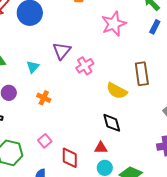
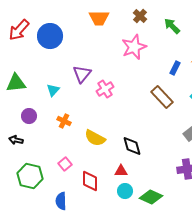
blue rectangle: (155, 27) -> (175, 68), moved
brown rectangle: (142, 74) -> (162, 97), turned -35
yellow semicircle: (117, 91) -> (95, 138), moved

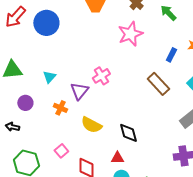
purple triangle: (82, 74) -> (79, 91), moved

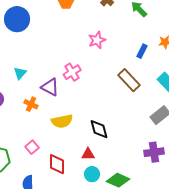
pink star: (130, 34) -> (97, 40), moved, size x0.7
purple triangle: (79, 91) -> (50, 87), turned -42
yellow semicircle: (91, 125) -> (62, 121), turned -40

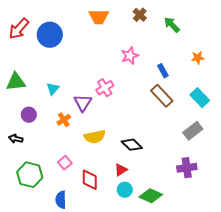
blue rectangle: (142, 51) -> (163, 71), moved, turned -56
purple triangle: (50, 87) -> (83, 103), turned 36
orange cross: (31, 104) -> (64, 120), turned 32
black diamond: (99, 129) -> (132, 145), turned -30
red triangle: (88, 154) -> (121, 170), turned -32

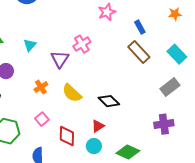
orange cross: (64, 120) -> (41, 87), moved
yellow semicircle: (95, 137) -> (72, 93), turned 55
cyan circle: (125, 190) -> (94, 146), moved

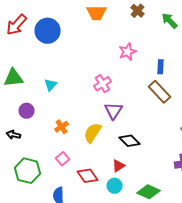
blue rectangle: (140, 27) -> (160, 67), turned 32
purple triangle: (60, 59) -> (114, 111), moved
yellow semicircle: (72, 93) -> (92, 133), turned 80
red diamond: (67, 136) -> (88, 176), turned -35

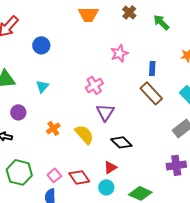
blue circle: (48, 31) -> (41, 45), moved, size x0.7
yellow semicircle: (92, 133) -> (84, 134), turned 105
pink square: (62, 159) -> (54, 175), moved

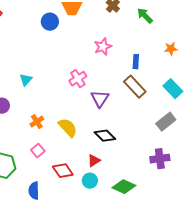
blue circle: (41, 45) -> (50, 22), moved
purple triangle: (105, 112) -> (100, 99), moved
pink square: (54, 175) -> (38, 151), moved

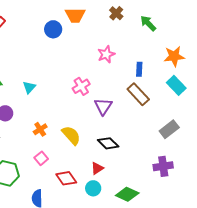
orange star: (171, 49) -> (174, 56), size x1.5
cyan rectangle: (173, 89) -> (176, 85), moved

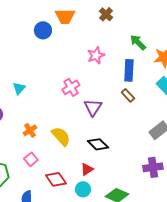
green arrow: (148, 23) -> (138, 42), moved
blue rectangle: (139, 69) -> (129, 70), size x1.5
brown rectangle: (138, 94) -> (128, 95), size x0.6

